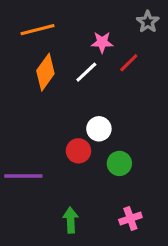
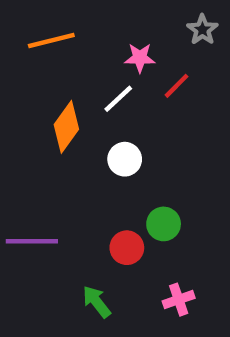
orange diamond: (45, 72) -> (66, 127), moved
white circle: (99, 129) -> (125, 159), moved
red circle: (78, 151) -> (127, 248), moved
green arrow: (71, 220) -> (97, 302), turned -35

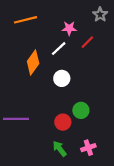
green arrow: (97, 302) -> (60, 149), moved

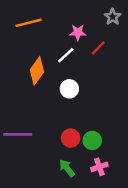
green circle: (81, 110) -> (92, 140), moved

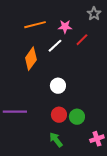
orange line: (29, 23) -> (35, 25), moved
white circle: (69, 89) -> (58, 86), moved
pink cross: (99, 167) -> (97, 139), moved

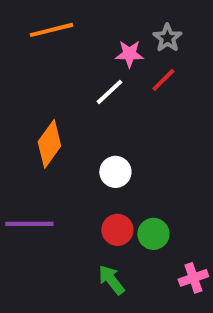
gray star: (94, 14) -> (167, 38), moved
orange line: (35, 25) -> (51, 30), moved
orange diamond: (31, 59) -> (49, 144), moved

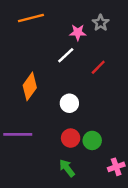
red line: (163, 80) -> (98, 67), moved

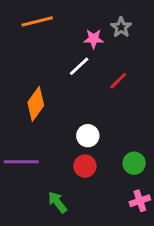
white circle: (69, 103) -> (88, 136), moved
green circle: (92, 140) -> (134, 163), moved
green arrow: (67, 168) -> (57, 202), moved

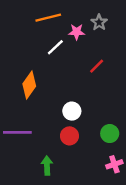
orange line: (37, 21) -> (48, 18), moved
white line: (79, 66) -> (55, 47), moved
green arrow: (57, 202) -> (47, 165), turned 36

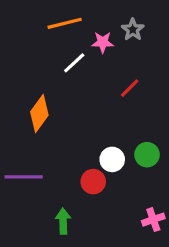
white circle: (72, 111) -> (112, 159), moved
green circle: (110, 134) -> (147, 155), moved

